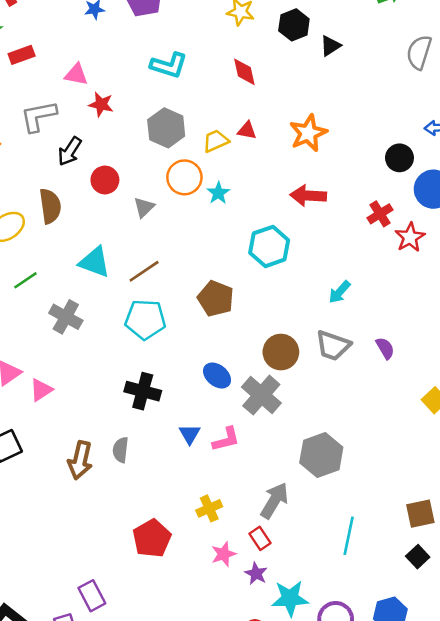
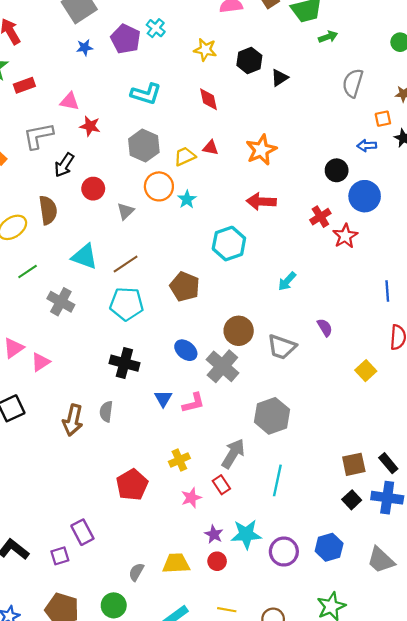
gray trapezoid: (333, 346) -> (282, 347), moved
cyan line: (349, 536) -> (277, 480), moved
purple star: (256, 574) -> (214, 534), moved

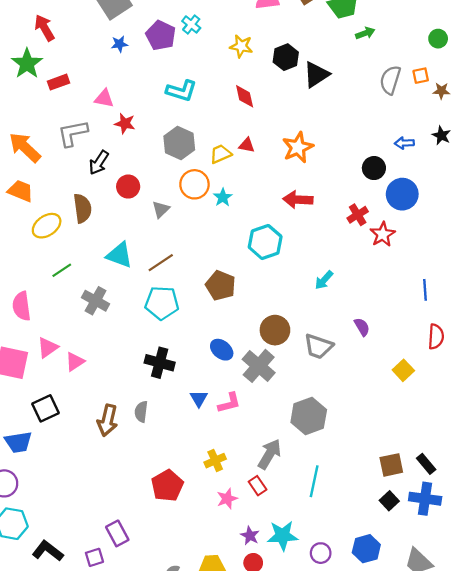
black triangle: (280, 78) -> (316, 74), size x1.5
orange square: (383, 119) -> (421, 76), moved
purple circle: (284, 552) -> (321, 553), size x0.7

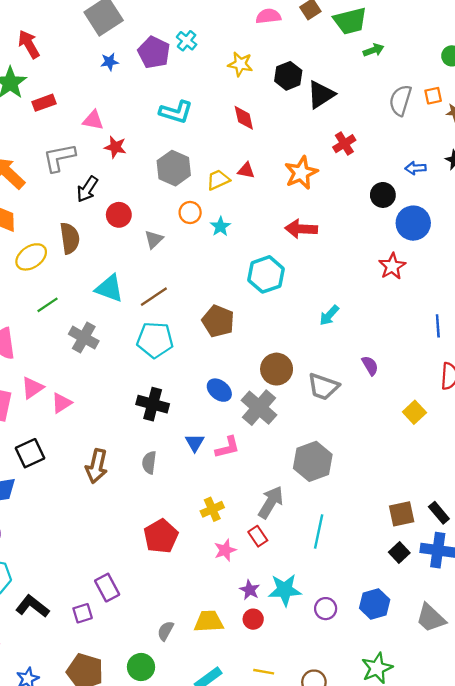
orange circle: (194, 184) -> (190, 213), size x0.7
red cross: (358, 215) -> (344, 144), moved
gray semicircle: (141, 412) -> (149, 463), moved

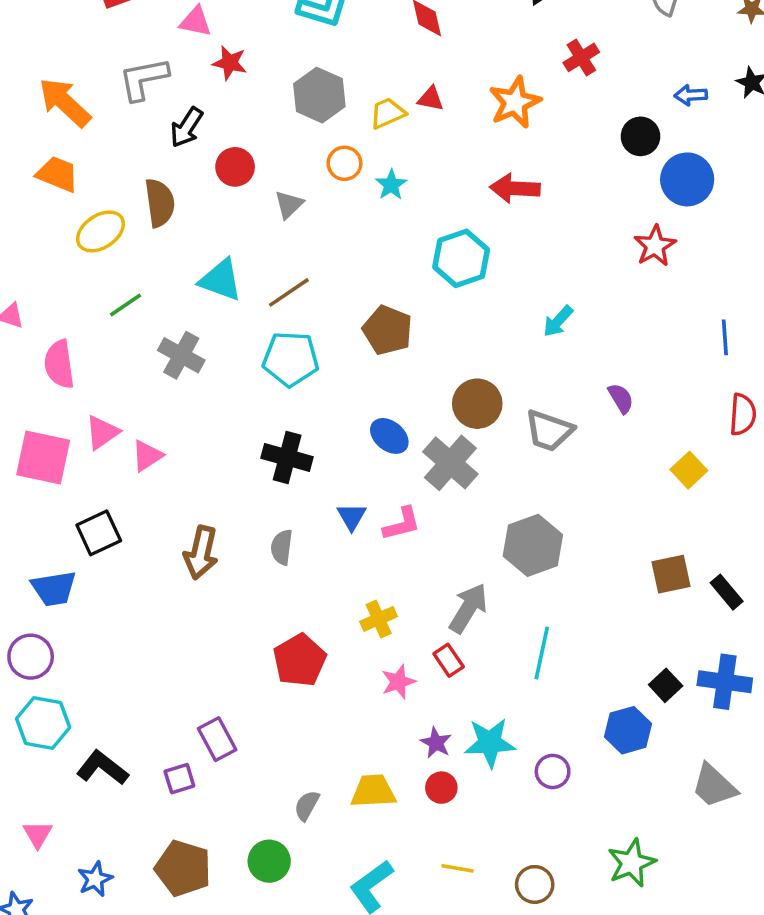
black rectangle: (439, 513) -> (727, 592), moved
brown square: (402, 514) -> (671, 574), moved
blue hexagon: (375, 604) -> (628, 730), moved

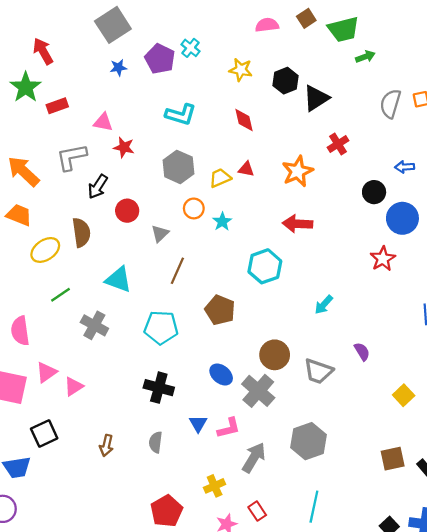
brown line: (289, 292) -> (177, 271), moved, turned -32
brown arrow: (201, 553) -> (106, 445), size x0.7
gray arrow: (468, 608) -> (254, 458), moved

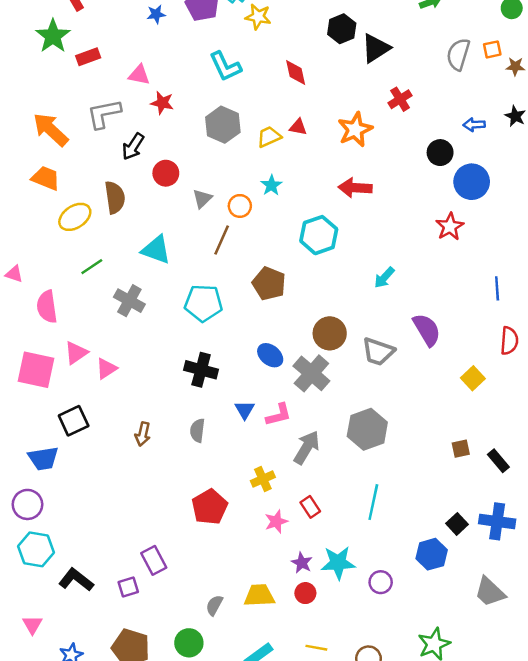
yellow star: (241, 70) -> (258, 17), moved
cyan L-shape: (181, 115) -> (225, 66), turned 48
orange circle: (194, 208) -> (240, 206), moved
purple semicircle: (362, 352) -> (427, 330), size x1.6
brown square: (393, 459) -> (461, 449), size x0.7

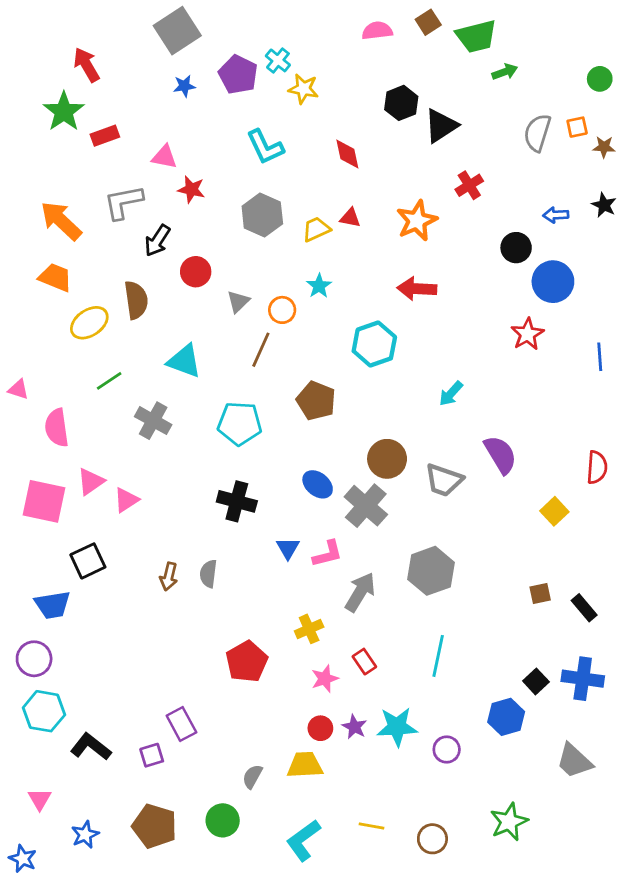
blue line: (497, 288) -> (600, 357), moved
gray semicircle: (197, 430) -> (208, 574), moved
red circle: (305, 593) -> (320, 728), moved

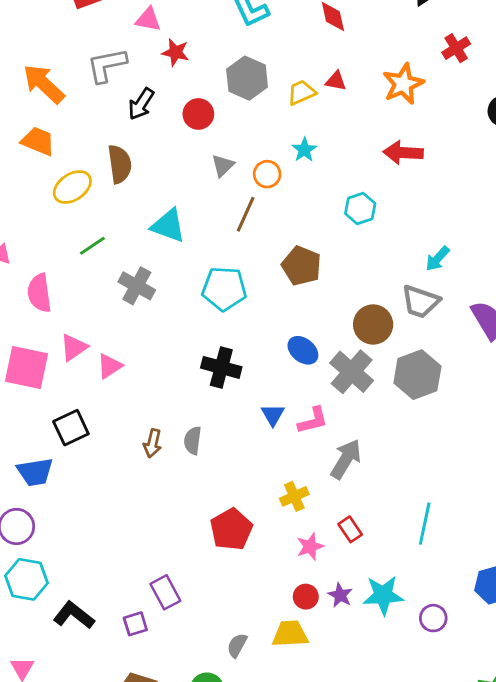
red circle: (196, 272) -> (198, 114), moved
cyan hexagon: (374, 344) -> (360, 208), size x0.7
gray trapezoid: (444, 480) -> (420, 302), moved
gray hexagon: (431, 571) -> (417, 375), moved

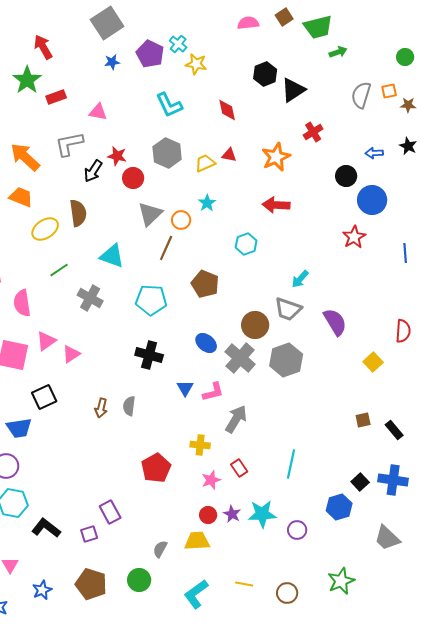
red star: (175, 52) -> (117, 156), moved
gray triangle: (223, 166) -> (150, 214), size x1.5
yellow cross: (294, 496) -> (200, 445), turned 30

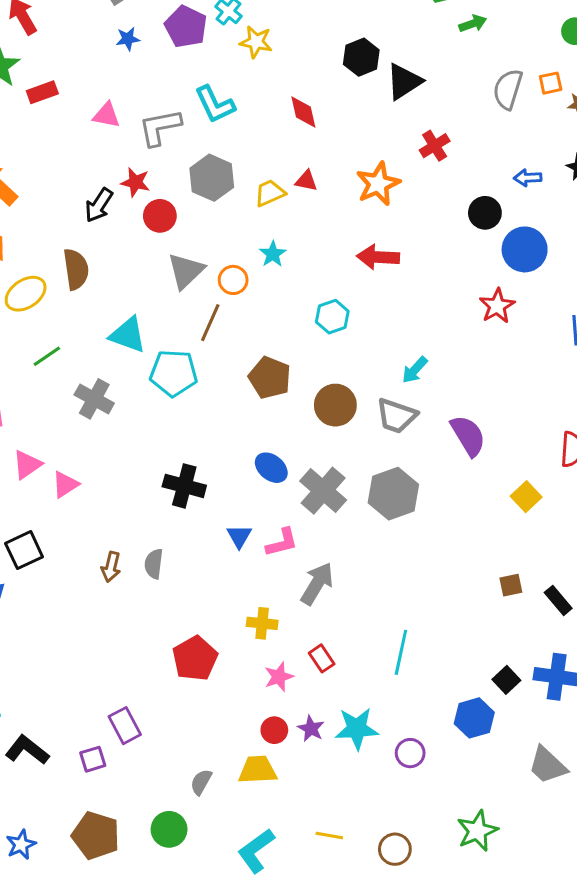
gray L-shape: (69, 144) -> (160, 127), moved
cyan pentagon: (151, 300) -> (174, 373), moved
brown circle: (255, 325) -> (335, 405), moved

